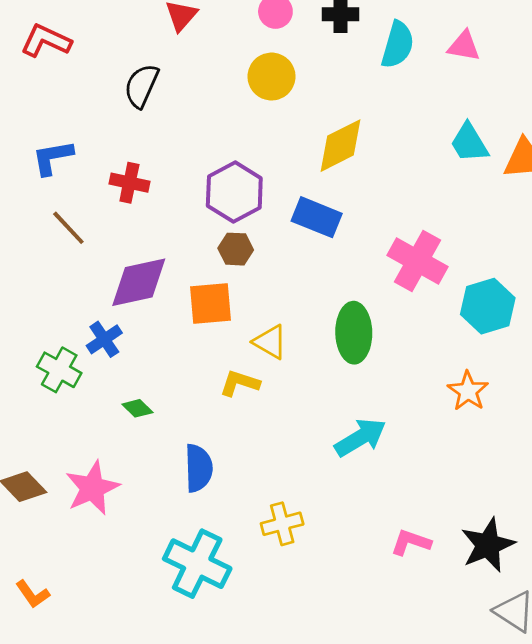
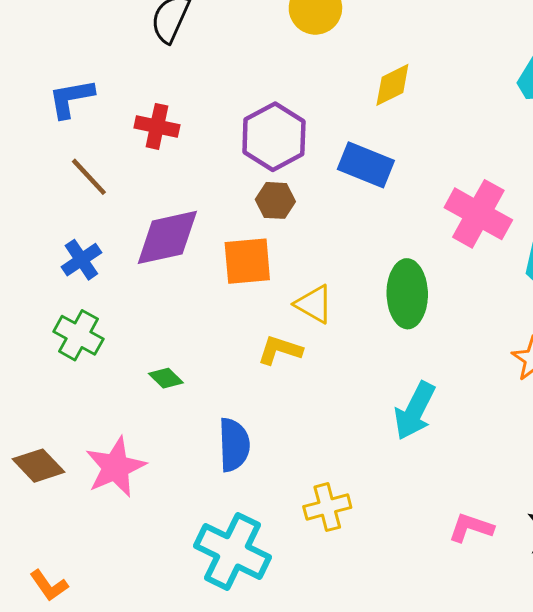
yellow diamond: (341, 146) -> (392, 85), size x0.7
blue cross: (104, 339) -> (81, 260), moved
cyan arrow: (360, 438) -> (415, 411), turned 148

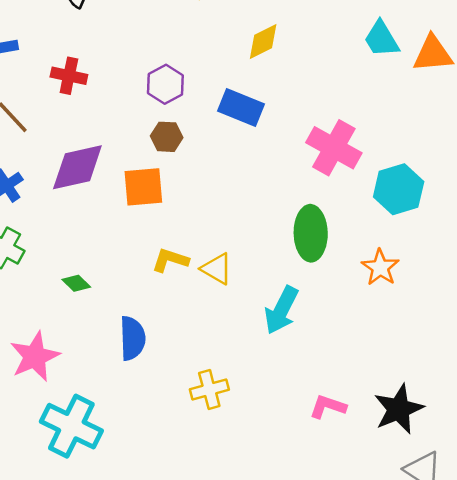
purple hexagon: (274, 137) -> (165, 84), size x0.7
green ellipse: (407, 294) -> (311, 233), moved
yellow triangle: (314, 304) -> (217, 269), moved
cyan cross: (232, 551) -> (71, 426), moved

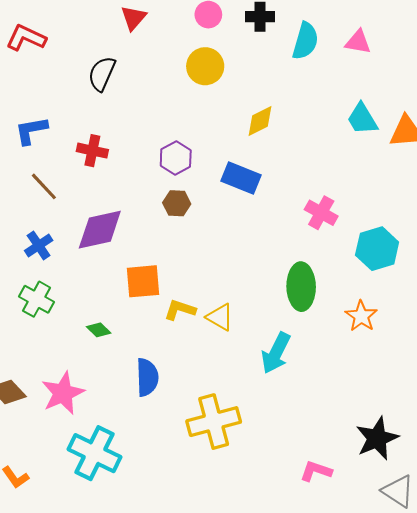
pink cross: (334, 148) -> (321, 213), size x0.7
orange square: (143, 187) -> (143, 281), moved
yellow cross: (209, 390) -> (214, 422), size x1.6
pink L-shape: (328, 407) -> (316, 471), moved

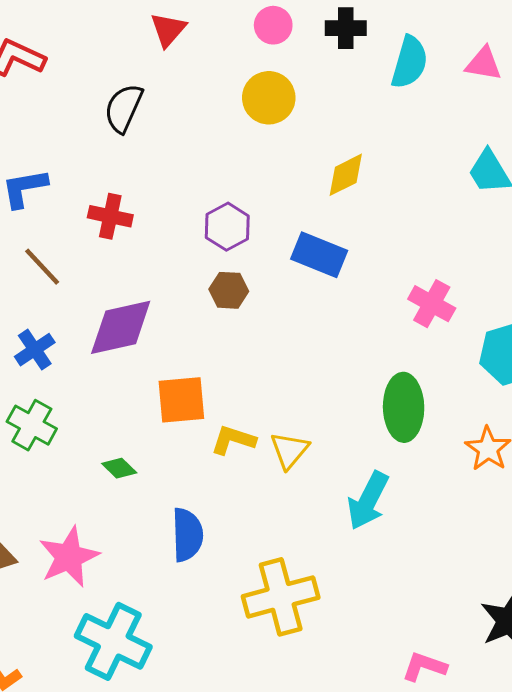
yellow triangle: (220, 317) -> (290, 450), turned 40

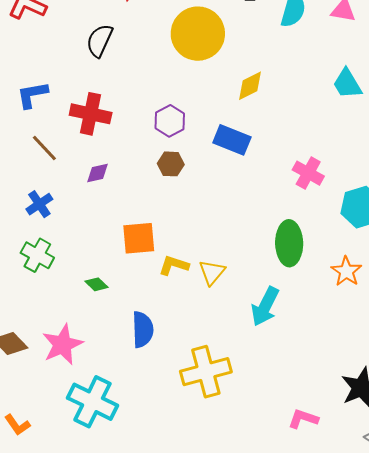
yellow circle: (269, 98) -> (198, 34), size x1.5
red cross: (110, 216) -> (91, 114), size x1.4
purple diamond: (121, 327) -> (98, 173), moved, size x0.5

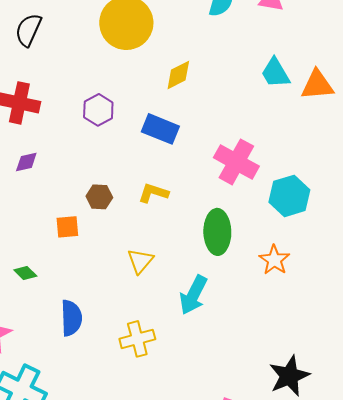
brown hexagon: (171, 164) -> (99, 197), moved
pink cross: (308, 173) -> (236, 162), size x1.4
orange square: (139, 238) -> (67, 227), size x0.7
yellow L-shape: (174, 265) -> (153, 193), moved
yellow cross: (206, 372) -> (137, 339), moved, size x0.7

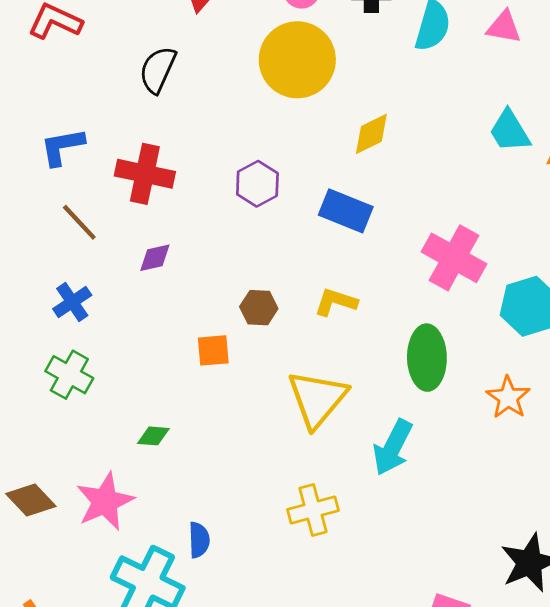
yellow triangle: (140, 261) -> (317, 399), size x1.6
green diamond: (25, 273) -> (153, 436), moved, turned -40
blue semicircle: (71, 318) -> (199, 540), moved, size x0.7

